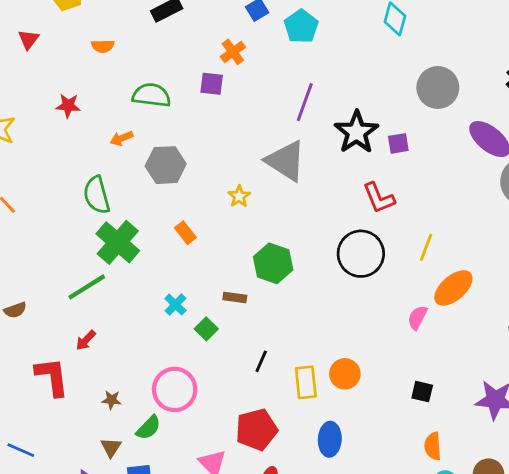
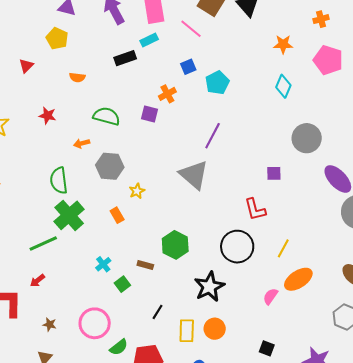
black star: (356, 132) -> (209, 287), moved
yellow star: (239, 196) -> (137, 191), moved
green semicircle: (148, 428) -> (119, 347), moved

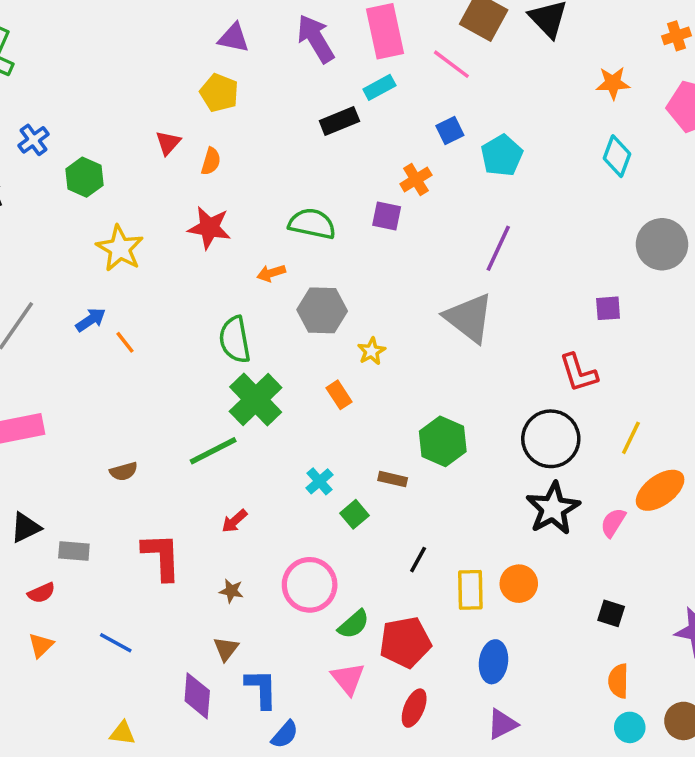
orange semicircle: (77, 77) -> (211, 161), moved, turned -77
red star: (48, 116) -> (209, 228), size x1.4
red arrow: (37, 281) -> (234, 521), moved
black star: (209, 287) -> (553, 508), moved

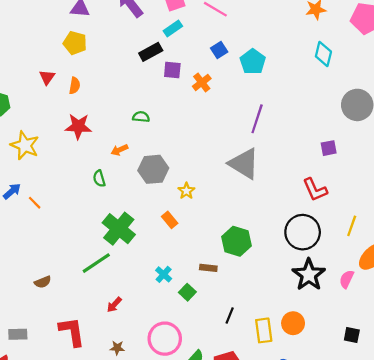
purple square: (387, 216) -> (172, 70), moved
green semicircle: (312, 224) -> (141, 117), size x0.6
green semicircle: (235, 340) -> (99, 179), moved, size x0.6

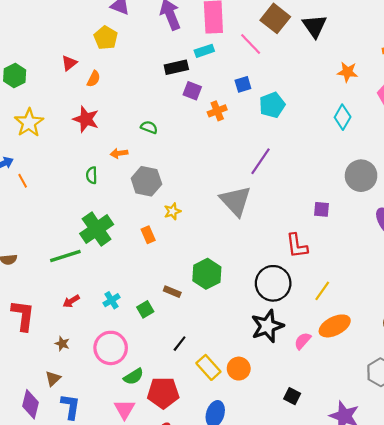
cyan cross: (164, 274) -> (112, 300), moved
yellow rectangle: (264, 330) -> (208, 367), turned -50

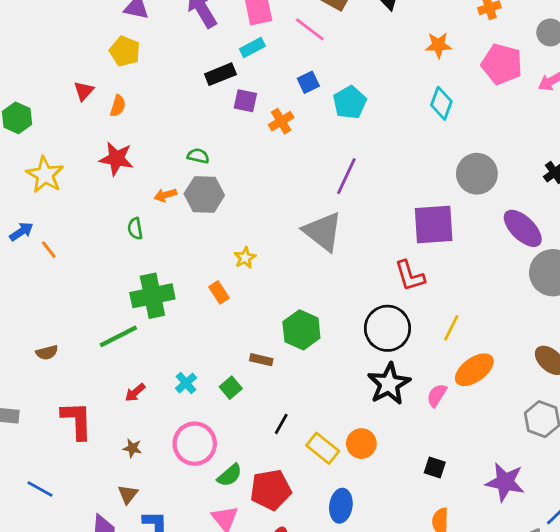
gray hexagon: (146, 181) -> (204, 194), moved
purple square: (321, 209) -> (434, 225), size x2.0
green cross: (97, 229) -> (152, 296), turned 32

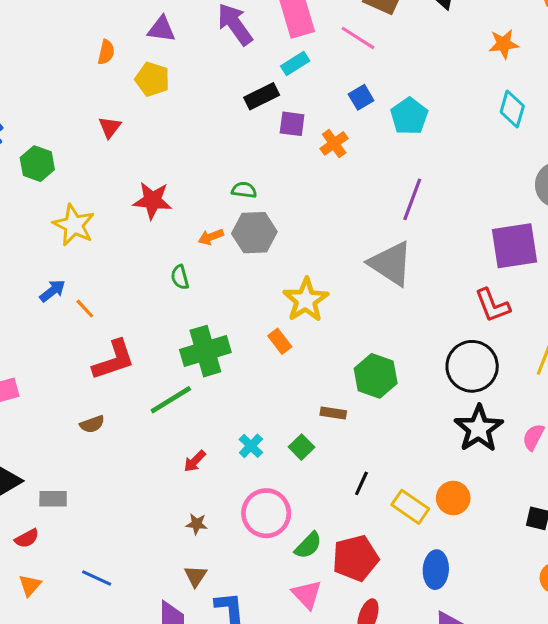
orange semicircle: (118, 106) -> (106, 52), moved
yellow star: (245, 258) -> (306, 300), size x1.8
red L-shape: (77, 420) -> (114, 360), moved, turned 78

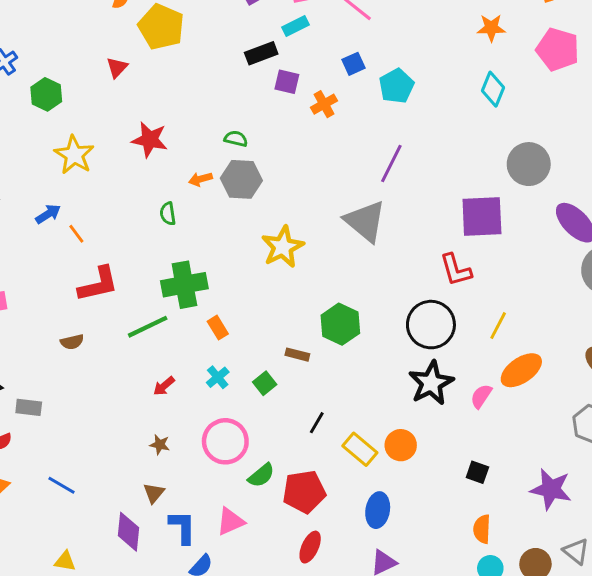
yellow pentagon: (152, 79) -> (161, 27), size x1.4
orange rectangle: (280, 341) -> (218, 328), moved
pink triangle: (307, 594) -> (230, 521), moved, turned 44

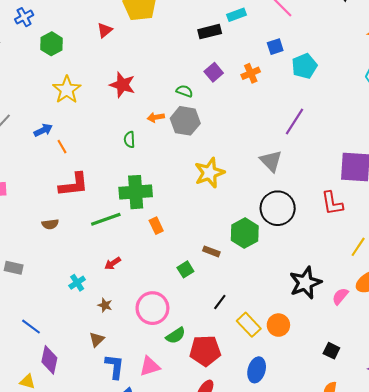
purple square: (287, 82) -> (214, 72), moved, turned 30
gray triangle: (365, 221) -> (271, 161), size x0.7
black circle: (431, 325) -> (278, 208), moved
cyan cross: (218, 377) -> (77, 283), moved
purple diamond: (129, 532) -> (49, 360), moved

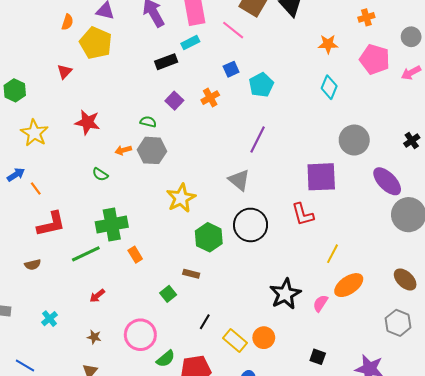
green semicircle: (129, 140) -> (100, 174), turned -49
green hexagon: (245, 233) -> (209, 237), moved
cyan cross: (77, 283) -> (49, 319), moved

